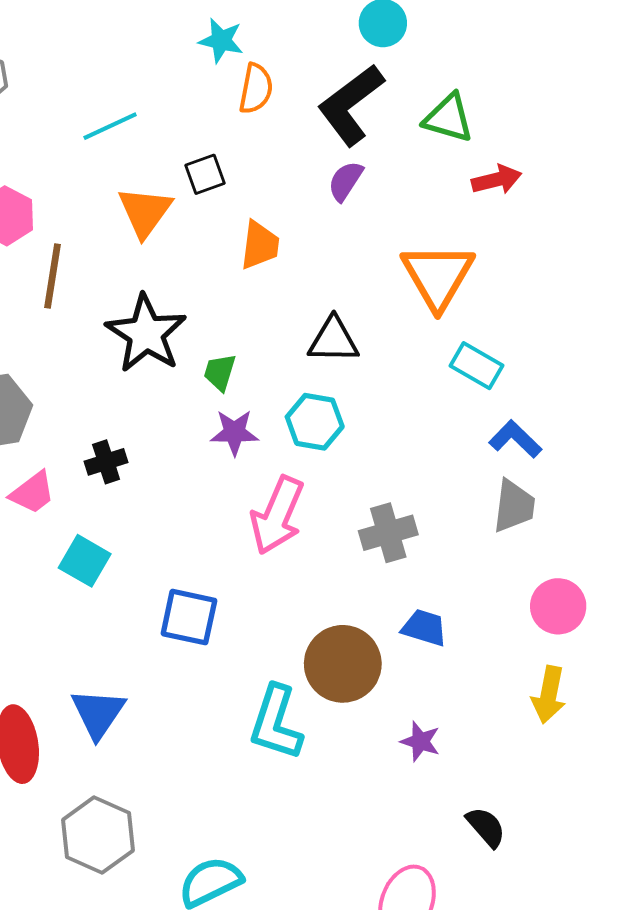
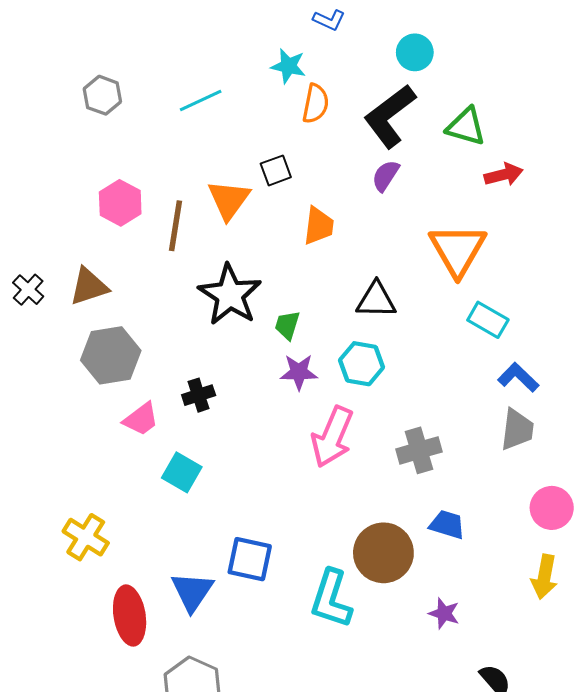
cyan line: (110, 126) -> (201, 100), moved
brown line: (53, 276) -> (176, 226), moved
blue square: (189, 617) -> (250, 559), moved

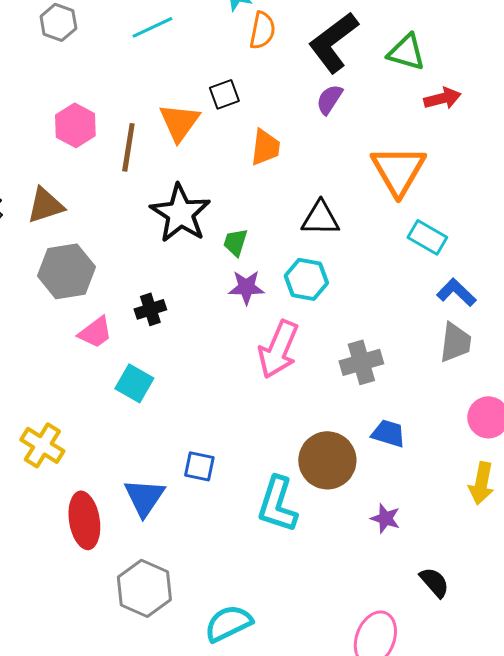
blue square: (250, 559) -> (199, 466), size x0.7

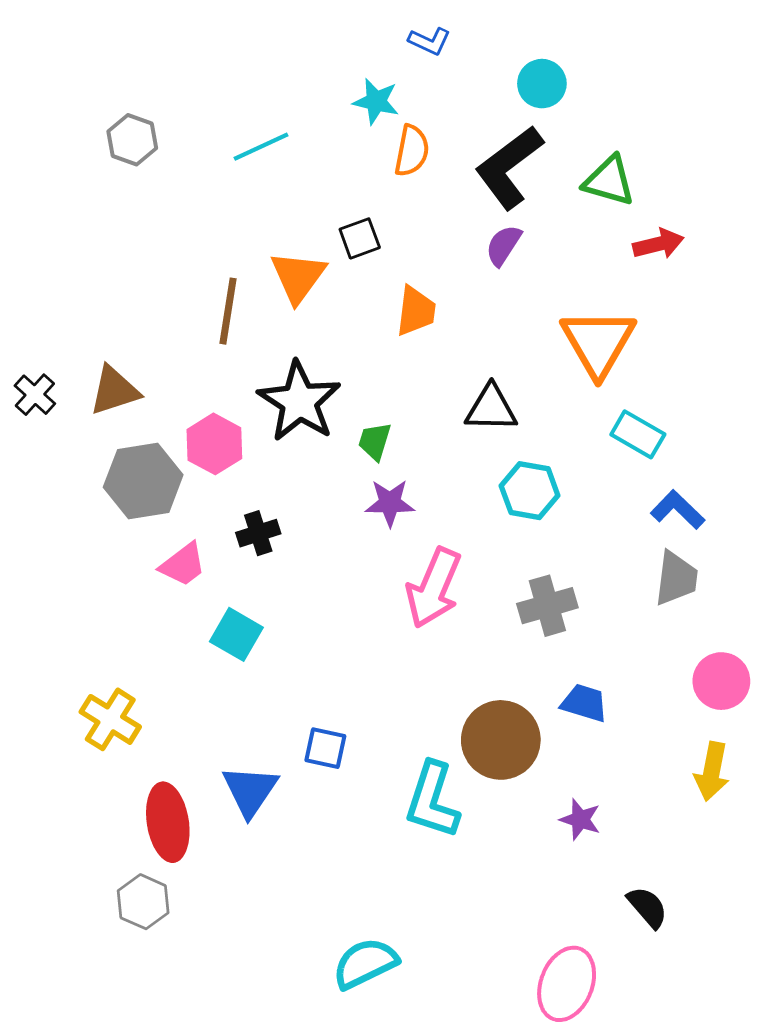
pink hexagon: (75, 125) -> (214, 444), moved
cyan hexagon: (306, 279) -> (530, 491), moved
gray hexagon: (144, 588) -> (143, 902), moved, size x0.7

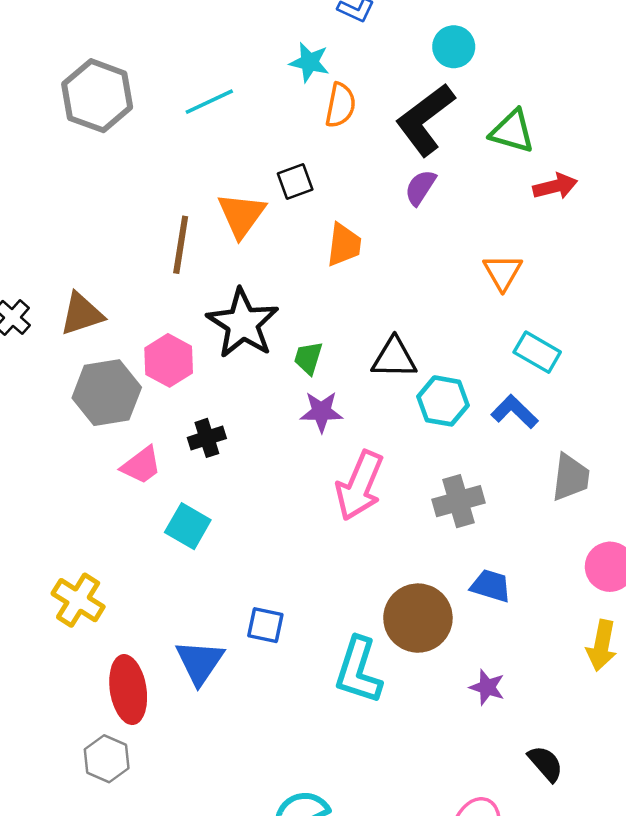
gray hexagon: (132, 140) -> (97, 96), size x1.6
orange triangle: (598, 343) -> (503, 272), size x0.6
black triangle: (491, 408) -> (394, 358), moved
blue L-shape: (678, 510) -> (515, 412), moved

